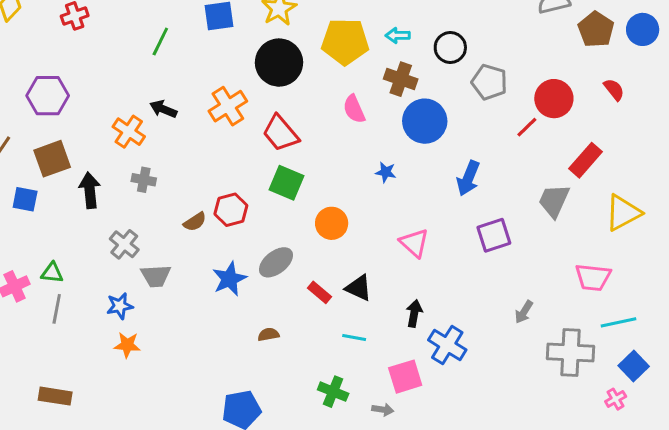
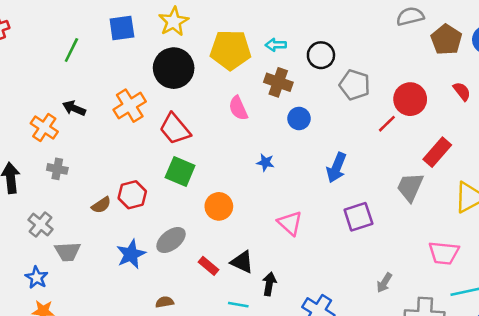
blue circle: (425, 121) -> (299, 118), size x0.6
blue star: (120, 306) -> (37, 277), turned -30
black arrow: (414, 313) -> (269, 284), moved

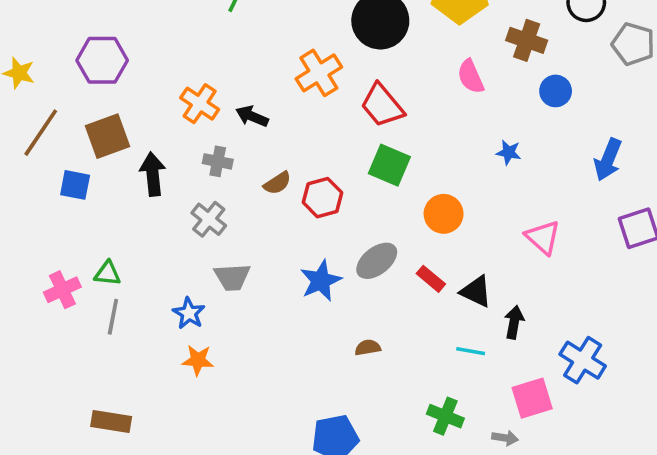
black arrow: (74, 108) -> (252, 116), moved
brown semicircle: (101, 205) -> (277, 183), moved
gray cross: (40, 224) -> (209, 219), moved
red rectangle: (209, 266) -> (431, 279), moved

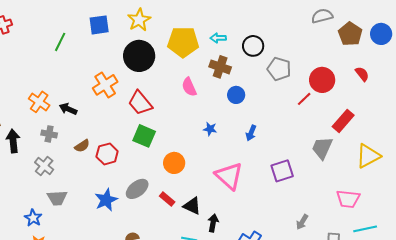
blue arrow: (608, 160) -> (251, 133), moved, size x0.7
pink triangle: (543, 237) -> (229, 176), size x1.4

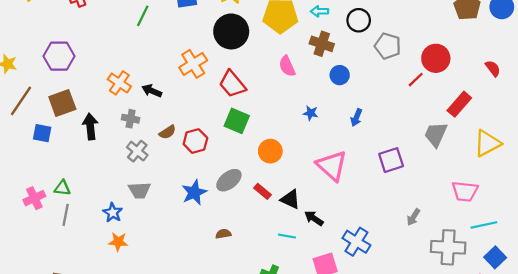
red semicircle: (362, 74) -> (493, 68), moved
gray cross: (44, 166) -> (137, 151), moved
black arrow: (213, 223) -> (314, 218), turned -66

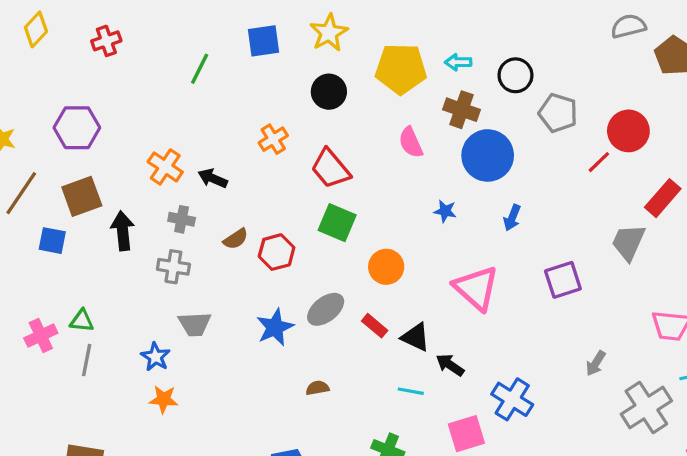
black circle: (231, 31) -> (329, 92), size x0.7
orange cross: (193, 64) -> (273, 139), size x0.7
blue circle: (340, 75) -> (488, 155), size x1.8
gray cross: (137, 151) -> (173, 267), moved, turned -30
gray cross: (448, 247) -> (646, 408), turned -36

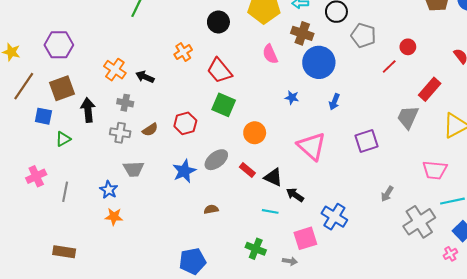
red circle: (628, 131) -> (408, 47), size x0.6
brown semicircle: (236, 239) -> (150, 130), moved
green triangle: (82, 321) -> (63, 139), moved, turned -35

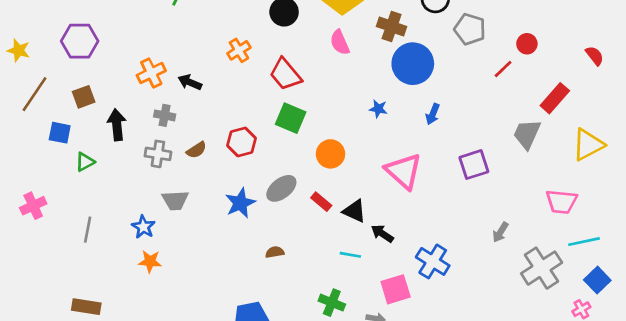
pink semicircle: (270, 54) -> (340, 42), moved
orange cross: (115, 70) -> (151, 73), turned 30
brown square: (62, 88) -> (84, 97), size x0.7
pink cross: (36, 176) -> (33, 206), moved

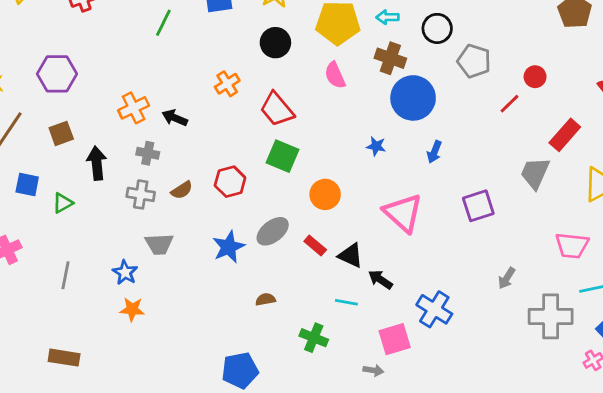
blue square: (60, 133) -> (27, 184), moved
gray cross: (542, 268) -> (551, 316), turned 33
green cross: (332, 303) -> (314, 338), moved

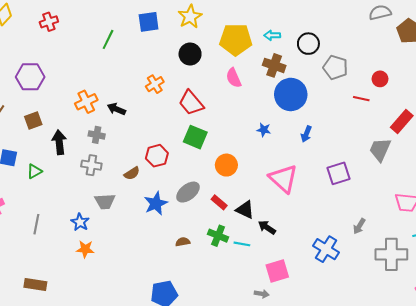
red line: (510, 104) -> (361, 99), turned 56
brown semicircle: (182, 190) -> (132, 173), moved
blue cross: (434, 309) -> (326, 249), moved
green cross: (314, 338) -> (218, 236), moved

